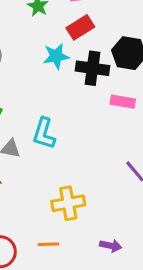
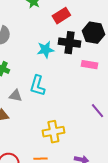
cyan star: (56, 56) -> (45, 50), moved

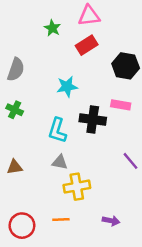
black cross: (69, 43) -> (93, 120), moved
gray triangle: (15, 96) -> (60, 162), moved

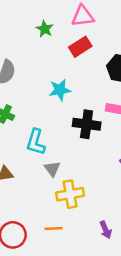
cyan L-shape: (57, 130) -> (36, 142), moved
gray triangle: (60, 162) -> (52, 169), turned 42
purple arrow: (111, 221) -> (106, 230), turned 56

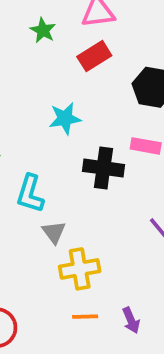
orange line: (54, 229) -> (85, 317), moved

